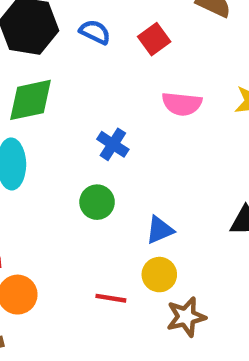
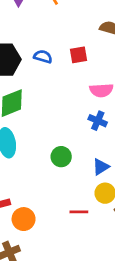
red square: (154, 39) -> (79, 55), turned 36
blue cross: (113, 144) -> (98, 121), moved

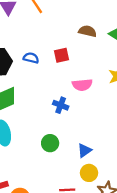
blue cross: (98, 121) -> (61, 105), moved

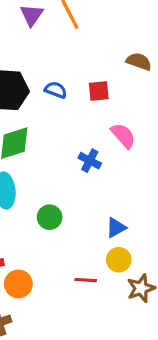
pink semicircle: (82, 85) -> (123, 136), turned -132
green circle: (50, 143) -> (50, 217), moved

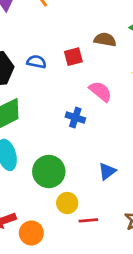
brown semicircle: (139, 61) -> (105, 40), moved
green circle: (50, 217) -> (49, 172), size x1.5
yellow circle: (119, 260) -> (67, 203), moved

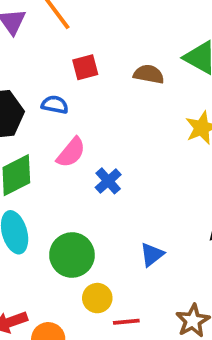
red square: (73, 57) -> (85, 67), moved
pink semicircle: (100, 91) -> (71, 152), moved, turned 90
blue cross: (75, 118) -> (108, 181), turned 30

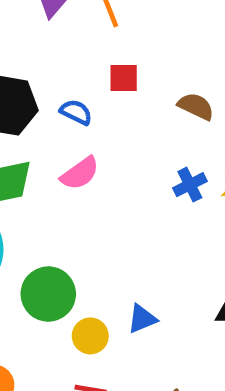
blue cross: (108, 181) -> (190, 185), moved
yellow circle: (97, 298) -> (90, 336), moved

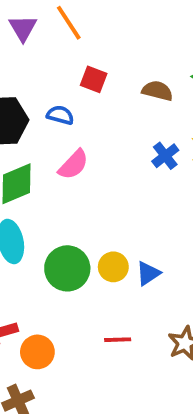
red square: (124, 78) -> (94, 79), turned 32
yellow circle: (90, 336) -> (113, 267), moved

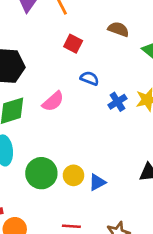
brown semicircle: (157, 91) -> (118, 29), moved
blue semicircle: (60, 115) -> (90, 78), moved

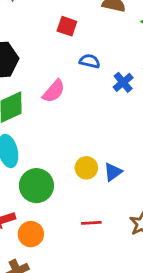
green circle: (41, 173) -> (36, 186), moved

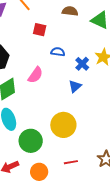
yellow circle: (86, 168) -> (63, 125), size x1.6
blue triangle: (113, 172) -> (75, 86), moved
orange circle: (31, 234) -> (39, 172), moved

